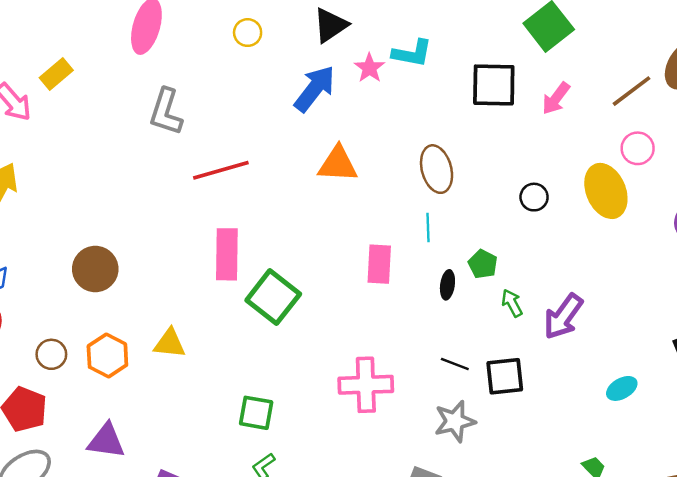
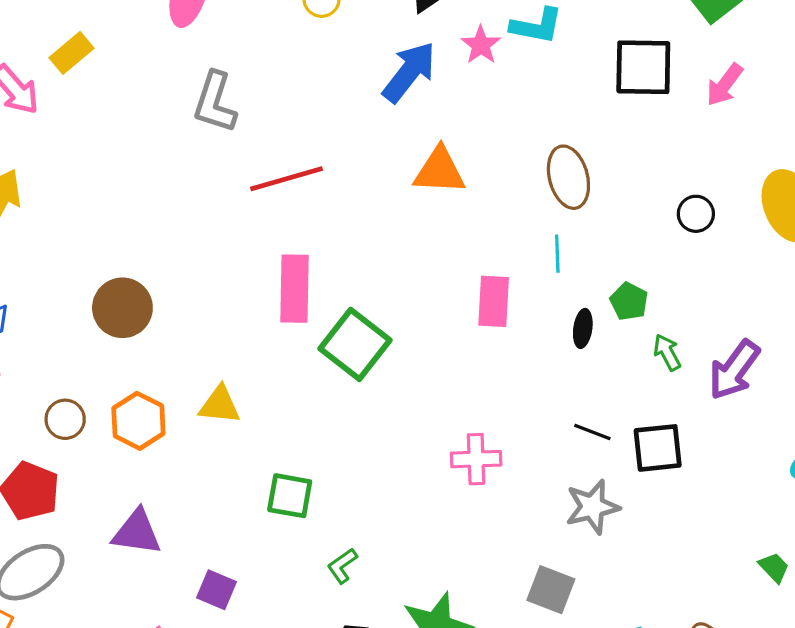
pink cross: (366, 385) -> (476, 459), size x0.7
green square: (256, 413) -> (290, 496), moved

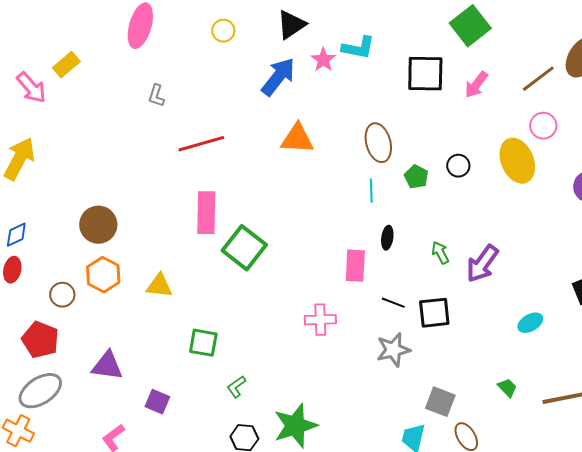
gray L-shape: (215, 102) -> (156, 96), size x0.6
pink rectangle: (494, 301) -> (355, 266), moved
green pentagon: (629, 301) -> (416, 177), moved
orange hexagon: (138, 421) -> (103, 275), moved
gray square: (551, 590) -> (440, 402), moved

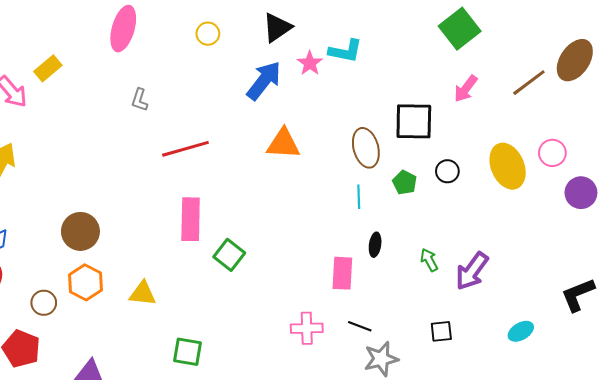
black square: (425, 74) -> (414, 121), moved
pink circle: (543, 126) -> (552, 153), moved
green square: (244, 248) -> (229, 255), size x0.7
black line: (393, 303) -> (360, 326), moved
black square: (434, 313) -> (441, 331), moved, size x0.7

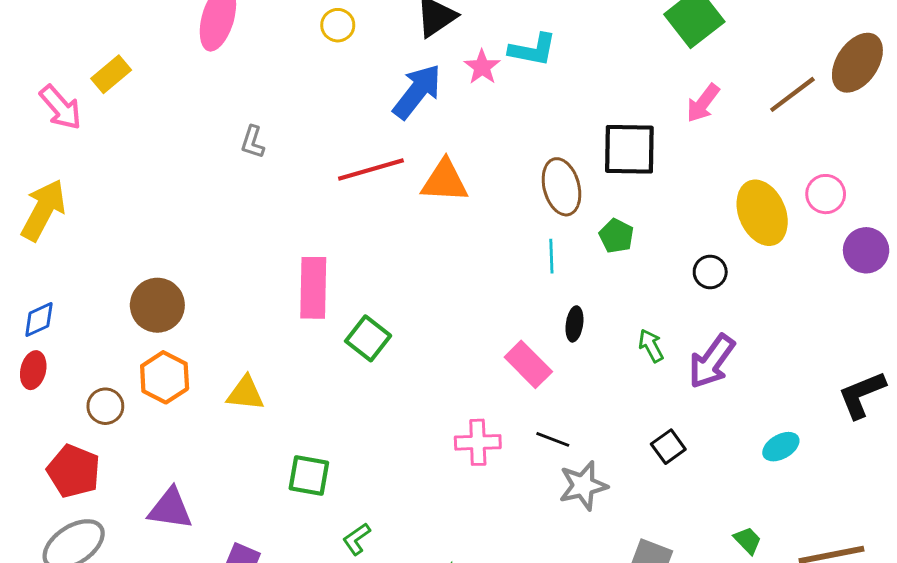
gray L-shape: (140, 100) -> (253, 142), moved
red line: (185, 149) -> (371, 169), moved
black circle: (447, 171) -> (710, 272), moved
pink rectangle: (342, 273) -> (528, 364), turned -48
black square: (441, 331) -> (668, 447), turned -30

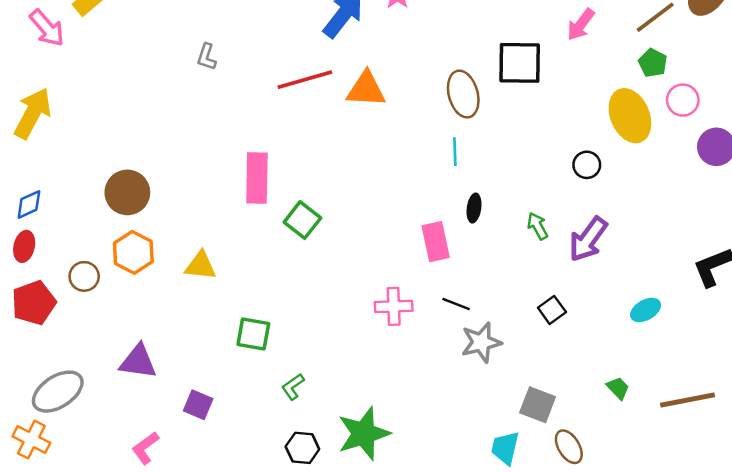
green pentagon: (616, 236) -> (653, 63), moved
pink rectangle: (528, 364) -> (436, 242), turned 33
red pentagon: (74, 471) -> (34, 303), moved, turned 30

